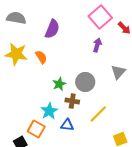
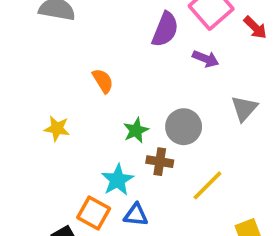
purple semicircle: (52, 29) -> (165, 29), moved
purple arrow: (97, 45) -> (206, 59), turned 96
yellow star: (16, 54) -> (57, 129), moved, size x0.6
blue triangle: (67, 125) -> (136, 215), moved

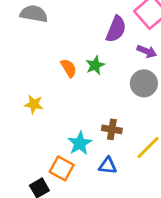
gray circle: (184, 127) -> (144, 83), moved
green star: (136, 130) -> (95, 65), moved
blue triangle: (136, 215) -> (108, 166), moved

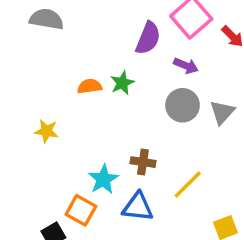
orange semicircle: (69, 68) -> (90, 86), turned -66
blue triangle: (108, 166) -> (138, 207), size x1.4

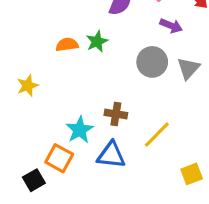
purple arrow: (186, 66) -> (171, 26), moved
yellow star: (46, 131) -> (28, 86), turned -30

